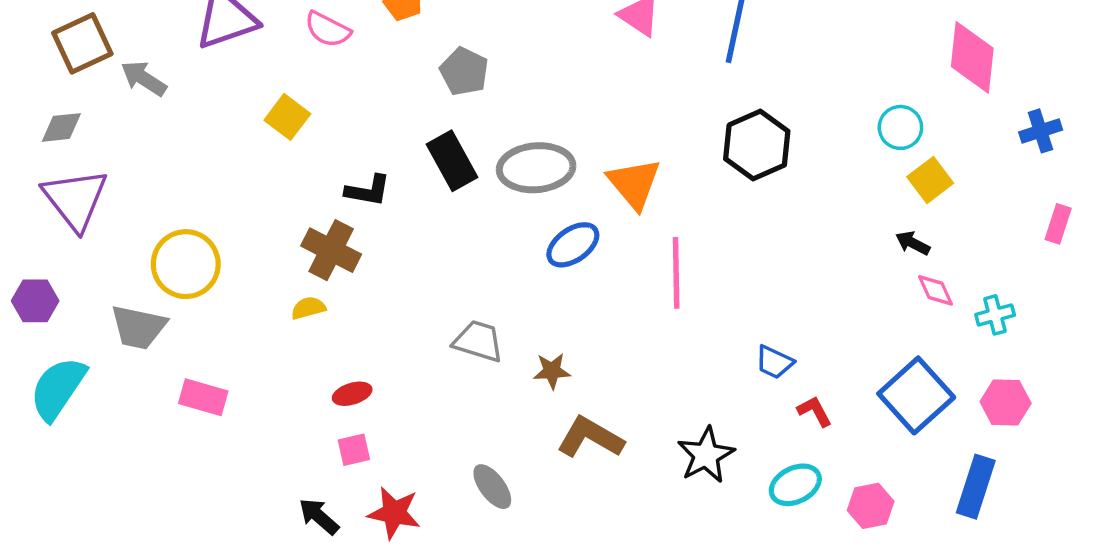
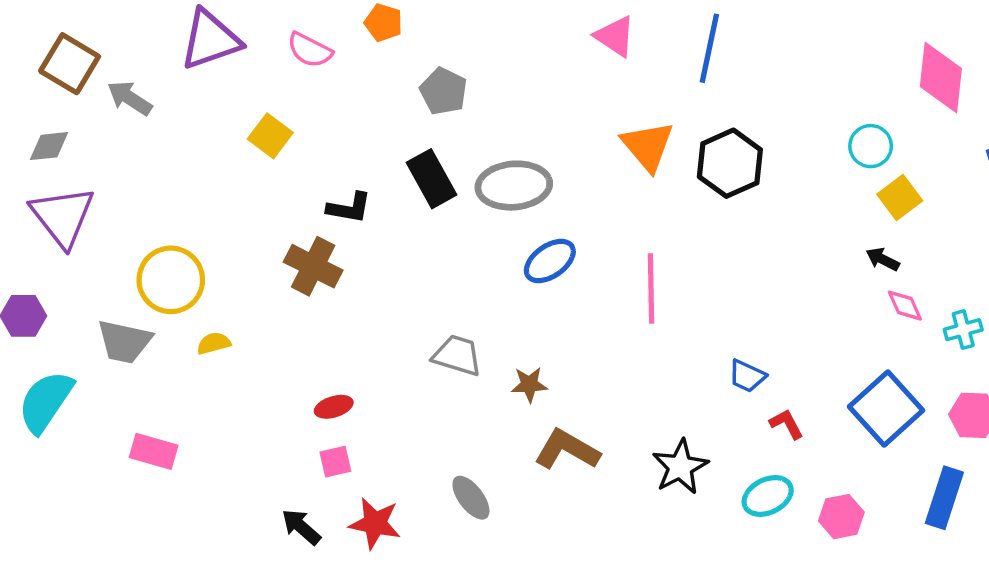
brown square: (82, 43) -> (70, 64), turned -34
orange triangle: (634, 184) -> (648, 146), moved
yellow semicircle: (308, 308) -> (214, 343), moved
pink rectangle: (203, 397) -> (154, 451), moved

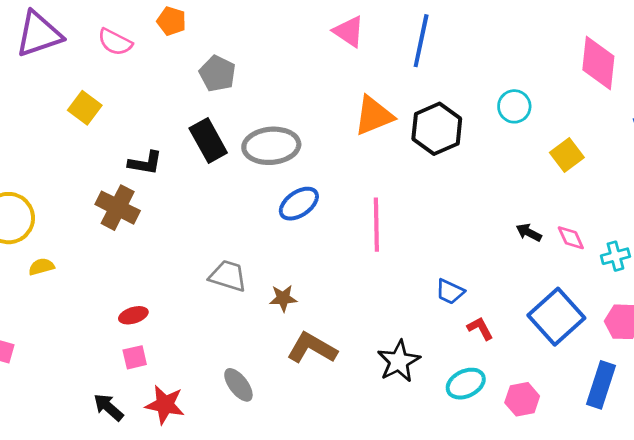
orange triangle: (648, 146) -> (374, 116), turned 48
cyan circle: (871, 146) -> (514, 106), moved
black arrow: (883, 259) -> (529, 233), moved

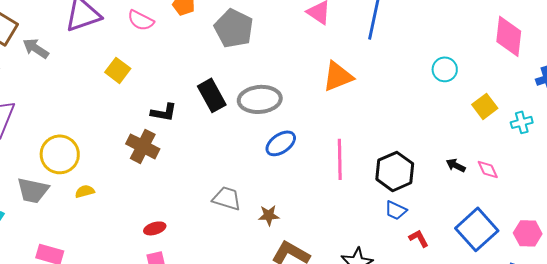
gray pentagon: (217, 74) -> (234, 28), moved, size x1.4
black hexagon: (437, 129) -> (395, 171), moved
cyan cross: (615, 256) -> (522, 122), moved

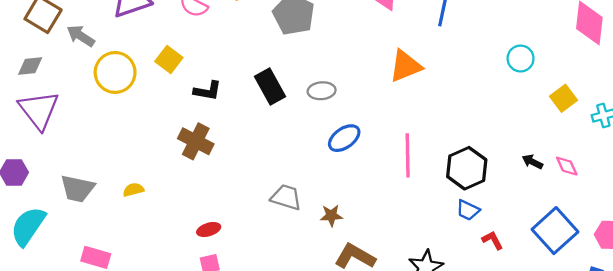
gray ellipse: (260, 99) -> (322, 91), size x0.6
black L-shape: (164, 112) -> (208, 91), moved
yellow circle: (60, 154) -> (115, 72), moved

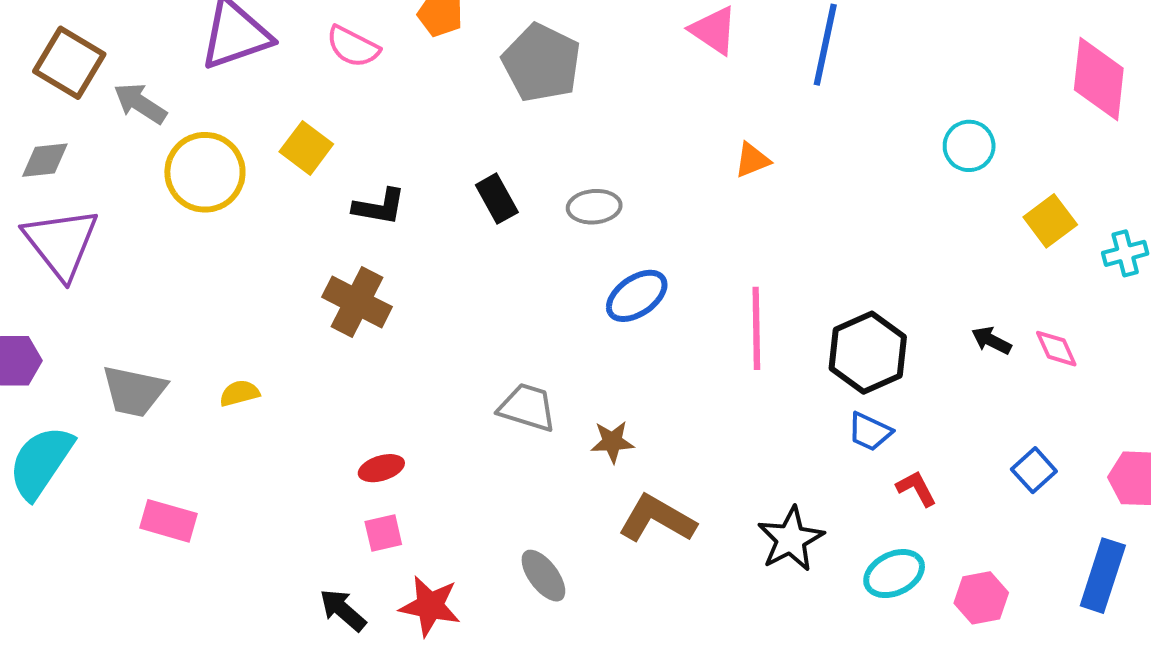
orange triangle: (405, 66) -> (752, 160), size x0.6
black rectangle: (270, 86) -> (497, 199), size x0.7
blue square: (555, 231) -> (1034, 470), size x0.5

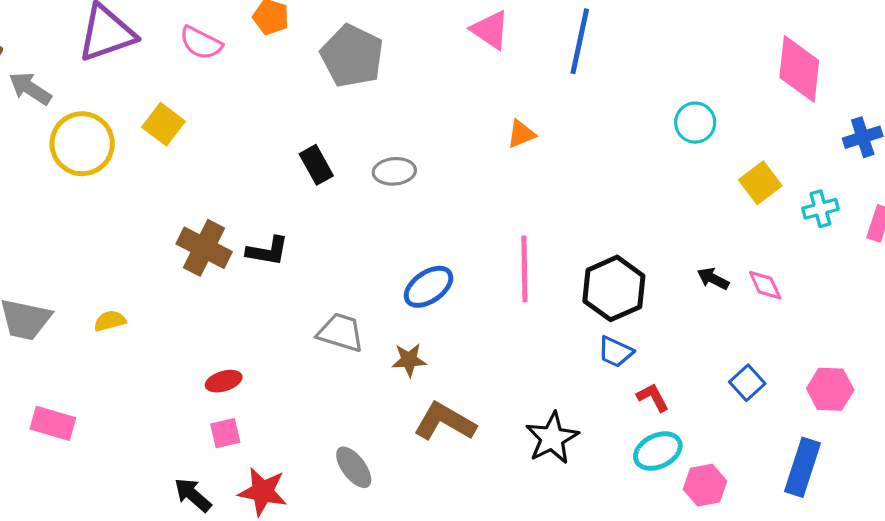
black L-shape: (379, 207) -> (268, 251), moved
blue ellipse: (637, 296) -> (429, 287), moved
cyan ellipse: (894, 574) -> (658, 451), moved

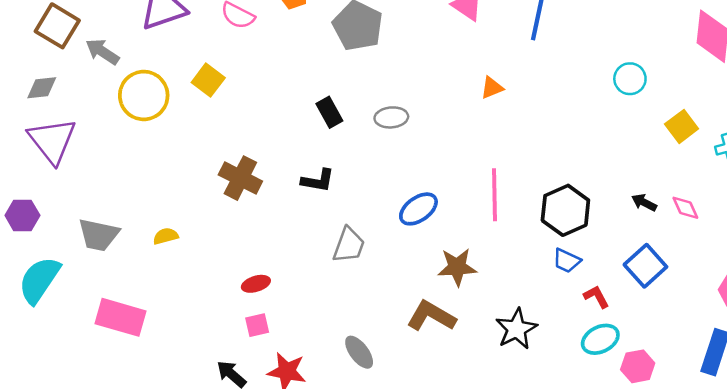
black L-shape: (268, 251) -> (318, 181), moved
gray trapezoid: (341, 332) -> (349, 245), turned 93
brown star: (409, 360) -> (457, 267), moved, size x1.4
blue square: (747, 383) -> (645, 266), moved, size x1.5
pink rectangle: (53, 423) -> (120, 317), size x1.4

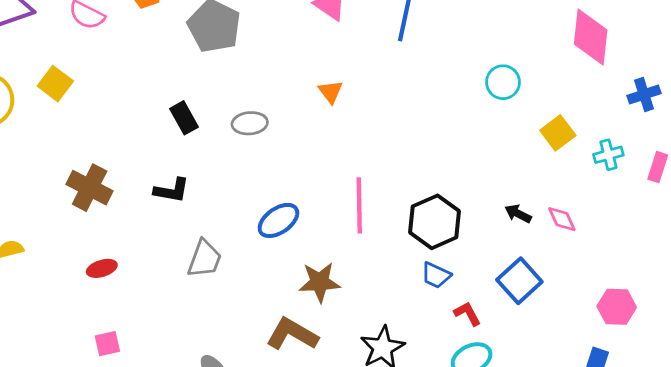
orange triangle: (492, 88) -> (330, 92), moved, turned -45
red ellipse: (256, 284) -> (102, 268), moved

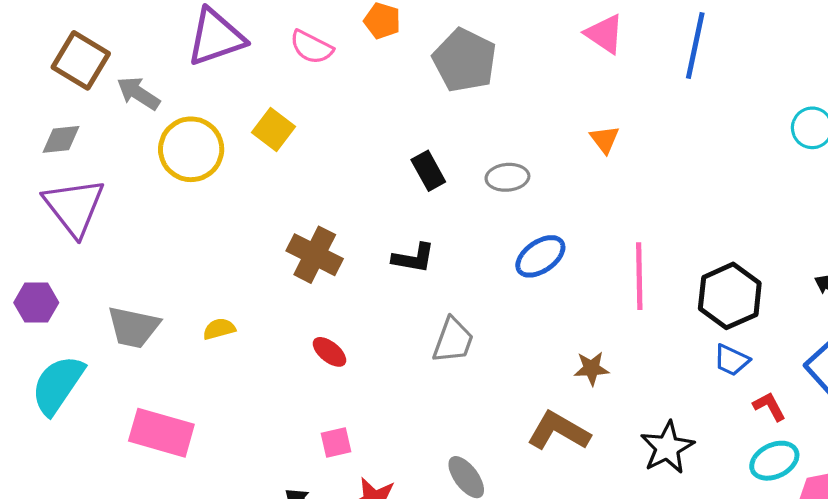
blue ellipse: (278, 220) -> (540, 256), moved
red ellipse: (102, 268) -> (329, 352), turned 56
brown star: (320, 282) -> (591, 368), size x0.7

